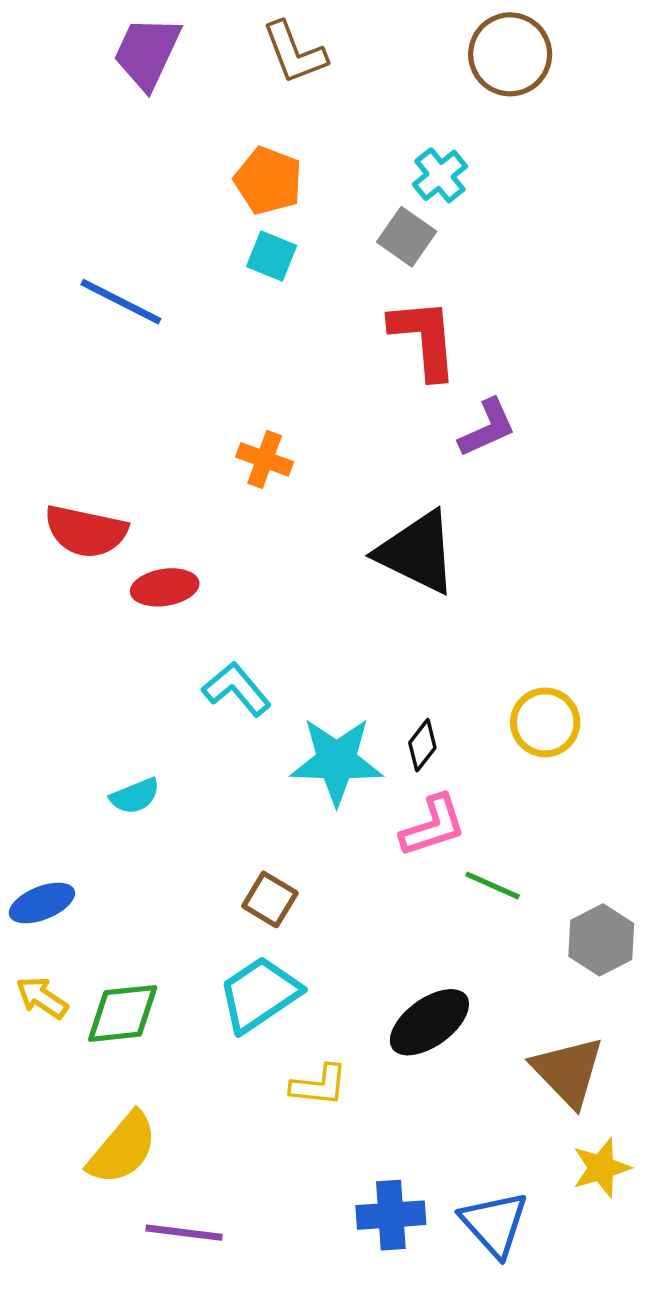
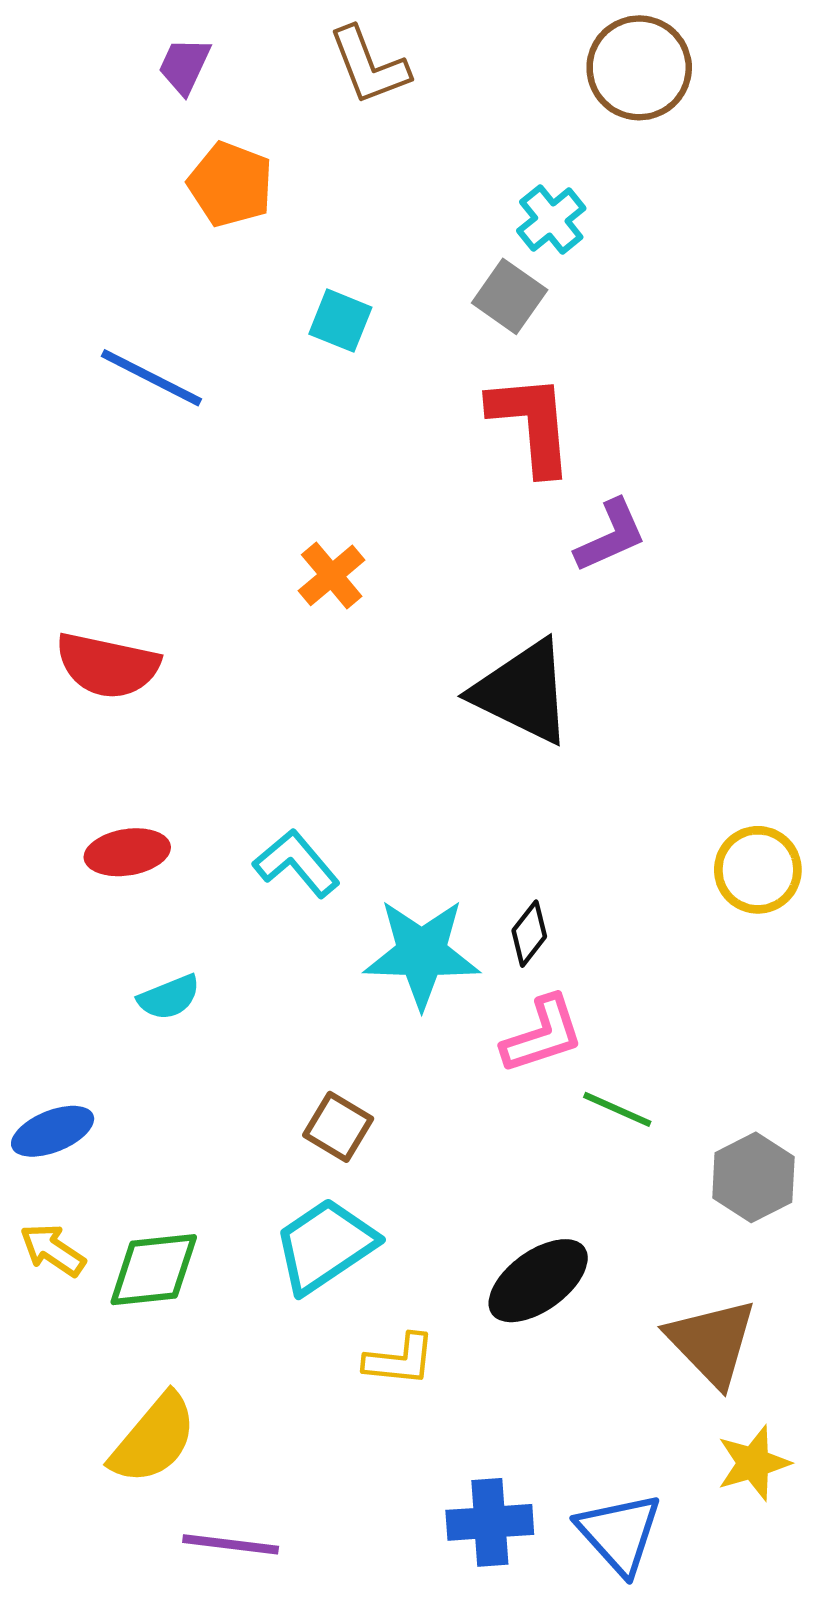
purple trapezoid: (147, 53) -> (184, 66), size x0.6
orange pentagon: (268, 181) -> (231, 184), moved
orange cross: (265, 459) -> (332, 575), turned 30
red ellipse: (165, 587) -> (127, 852), moved
yellow circle: (545, 722) -> (758, 870), moved

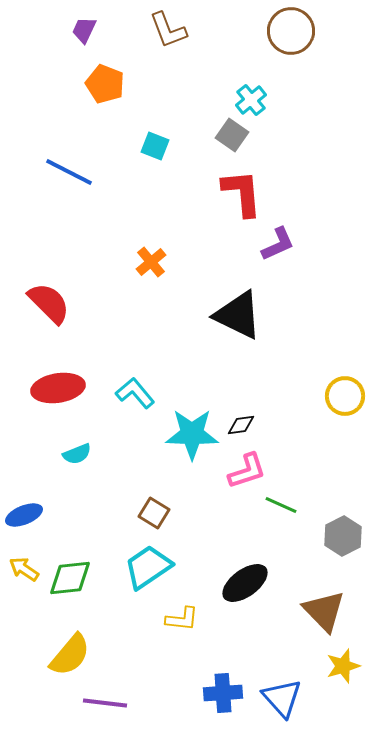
red semicircle: (107, 665) -> (49, 303), turned -147
red ellipse: (127, 852) -> (58, 388), size x1.4
black diamond: (529, 934) -> (241, 425), turned 44

